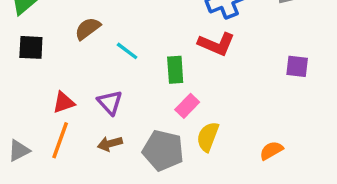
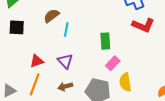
red L-shape: (216, 44) -> (143, 25), moved
cyan line: (127, 51) -> (66, 29), moved, turned 64
yellow semicircle: (208, 137) -> (125, 82), turned -30

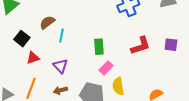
red L-shape: (143, 25) -> (141, 46), moved, turned -40
black square: (17, 27) -> (22, 39), moved, turned 35
red triangle: (37, 61) -> (33, 58), moved

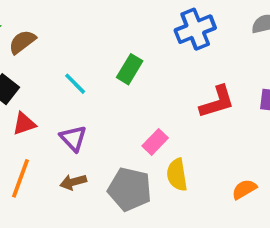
brown semicircle: (47, 22) -> (22, 42), moved
cyan line: (61, 36) -> (75, 84), turned -56
green rectangle: (99, 47) -> (130, 69), moved, turned 35

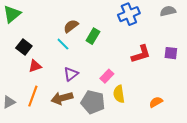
brown semicircle: (22, 42) -> (71, 26), moved
purple triangle: (73, 138) -> (71, 74), moved, turned 35
brown arrow: (73, 182) -> (62, 98), size x1.5

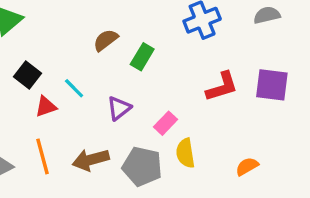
cyan line: (63, 44) -> (74, 88), moved
purple square: (171, 53) -> (272, 85), size x1.5
purple triangle: (71, 74) -> (119, 108), moved
orange line: (33, 96) -> (42, 156), turned -35

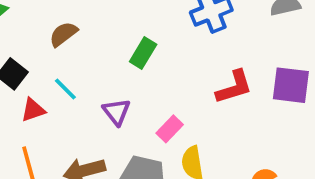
brown semicircle: (106, 40) -> (63, 34), moved
purple triangle: (119, 108) -> (116, 112), turned -30

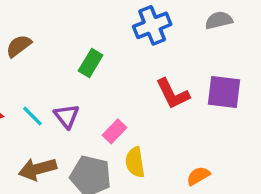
red L-shape: (234, 87) -> (173, 94), turned 81
cyan line: (65, 89) -> (32, 116), moved

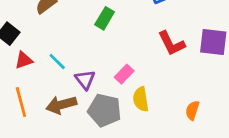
purple triangle: (67, 116) -> (85, 80), moved
orange semicircle: (198, 176) -> (192, 110), turned -42

